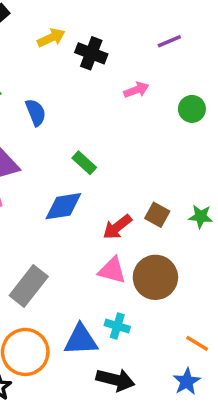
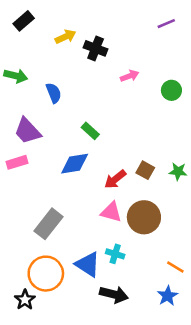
purple line: (169, 41) -> (166, 24), moved
blue triangle: (81, 340) -> (88, 264), turned 36

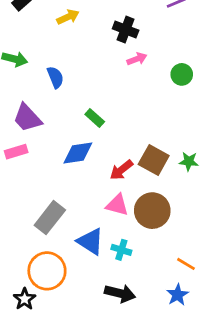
black cross: (96, 48) -> (126, 30), moved
brown square: (145, 170) -> (154, 160), size x1.5
blue triangle: (88, 264) -> (90, 241), moved

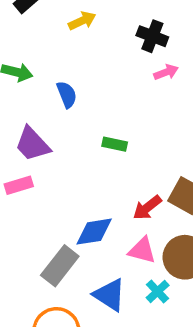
green rectangle: (95, 118) -> (115, 144), turned -30
blue diamond: (78, 153) -> (94, 232), moved
cyan cross: (121, 250) -> (158, 292), moved, turned 30

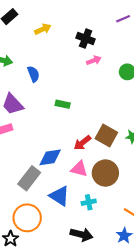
cyan cross: (158, 292) -> (89, 202), moved, turned 32

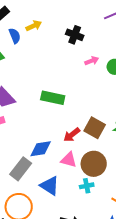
pink arrow: (94, 60) -> (92, 61), moved
blue semicircle: (33, 74) -> (15, 36), moved
green rectangle: (63, 104) -> (53, 98), size x1.6
cyan cross: (89, 202) -> (87, 186), moved

